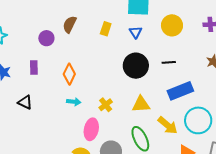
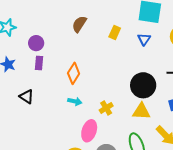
purple circle: (46, 38) -> (36, 43), moved
black circle: (136, 66) -> (143, 85), moved

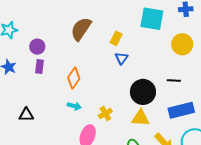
brown semicircle: (79, 24) -> (81, 29), size x1.4
blue triangle: (144, 39) -> (121, 58), moved
black triangle: (27, 97) -> (26, 115), moved, turned -35

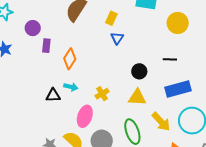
purple rectangle: (40, 67) -> (46, 46), moved
black circle: (143, 92) -> (139, 71), size x0.6
black triangle: (26, 115) -> (53, 95), moved

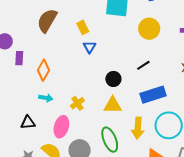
yellow rectangle: (111, 18) -> (83, 27), turned -48
black line: (170, 59) -> (143, 65), turned -32
black triangle: (53, 95) -> (28, 123), moved
yellow arrow: (161, 122) -> (138, 128), turned 50

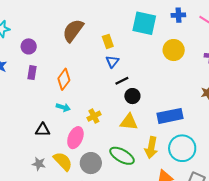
purple rectangle: (19, 58) -> (32, 73), moved
black line: (143, 65) -> (122, 81), moved
green ellipse: (110, 140) -> (122, 156), turned -45

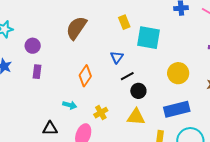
cyan square: (144, 23) -> (149, 38), moved
yellow rectangle: (108, 41) -> (124, 22), moved
yellow circle: (174, 50) -> (178, 73), moved
orange diamond: (64, 79) -> (85, 76), moved

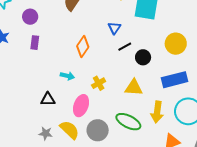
black circle: (138, 91) -> (143, 57), moved

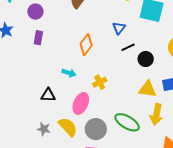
yellow triangle: (134, 87) -> (147, 89), moved

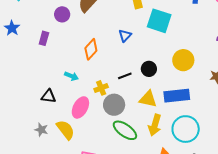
purple circle: (35, 12) -> (62, 14), moved
black line: (128, 47) -> (125, 76), moved
gray circle: (96, 129) -> (114, 105), moved

